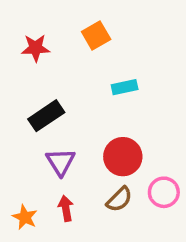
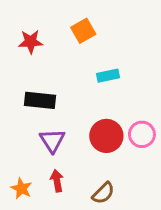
black rectangle: (46, 116) -> (40, 100), turned 40
pink circle: (164, 192) -> (142, 134), moved
brown semicircle: (119, 199) -> (103, 193), moved

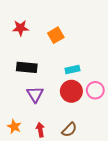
orange square: (83, 31) -> (56, 35), moved
cyan rectangle: (108, 76) -> (72, 69), moved
red arrow: (57, 181) -> (40, 130), moved

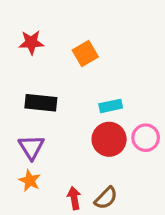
purple triangle: (35, 94) -> (31, 147), moved
orange star: (14, 127) -> (30, 181), moved
red arrow: (40, 130) -> (74, 198), moved

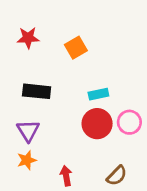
orange star: (30, 181) -> (27, 160), turned 30
brown semicircle: (106, 198) -> (117, 176), moved

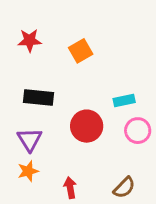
cyan rectangle: (98, 94) -> (124, 100), moved
red circle: (97, 124) -> (87, 126), moved

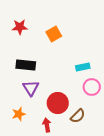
red circle: (87, 126) -> (58, 103), moved
purple triangle: (30, 140) -> (31, 88), moved
brown semicircle: (124, 188) -> (78, 116), moved

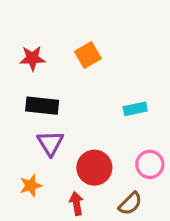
red star: (20, 27) -> (32, 58), moved
pink circle: (92, 87) -> (150, 164), moved
brown semicircle: (78, 116) -> (130, 204), moved

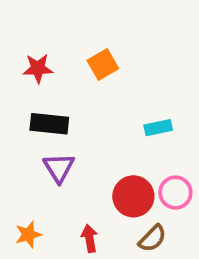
red circle: (94, 168) -> (133, 196), moved
orange star: (31, 186) -> (28, 235), moved

